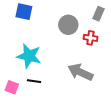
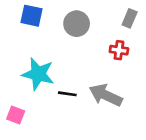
gray circle: (68, 25) -> (77, 24), moved
black line: (34, 81) -> (67, 94), moved

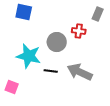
gray circle: (77, 24) -> (57, 42), moved
red cross: (119, 50) -> (79, 31), moved

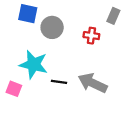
gray circle: (57, 42) -> (52, 27), moved
pink square: (12, 87) -> (14, 89), moved

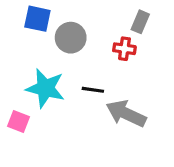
gray rectangle: (113, 16) -> (140, 22), moved
black line: (59, 82) -> (93, 90), moved

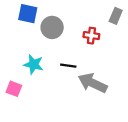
gray rectangle: (140, 22) -> (116, 16), moved
cyan star: (45, 88) -> (34, 64), size x0.7

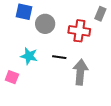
red cross: (91, 36) -> (79, 31), size x1.5
gray arrow: (93, 83) -> (80, 72), turned 70

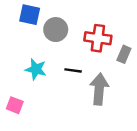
gray rectangle: (100, 14) -> (124, 54), moved
pink square: (12, 77) -> (15, 105), moved

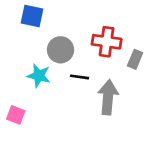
gray circle: (56, 30) -> (61, 50), moved

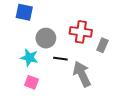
gray arrow: (108, 97) -> (82, 74), turned -30
pink square: (16, 115) -> (31, 82), moved

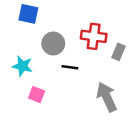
cyan star: (29, 58) -> (22, 66), moved
gray arrow: (82, 74) -> (107, 97), moved

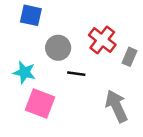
red cross: (94, 36) -> (102, 40), turned 30
pink square: (37, 95) -> (40, 104), size x1.6

